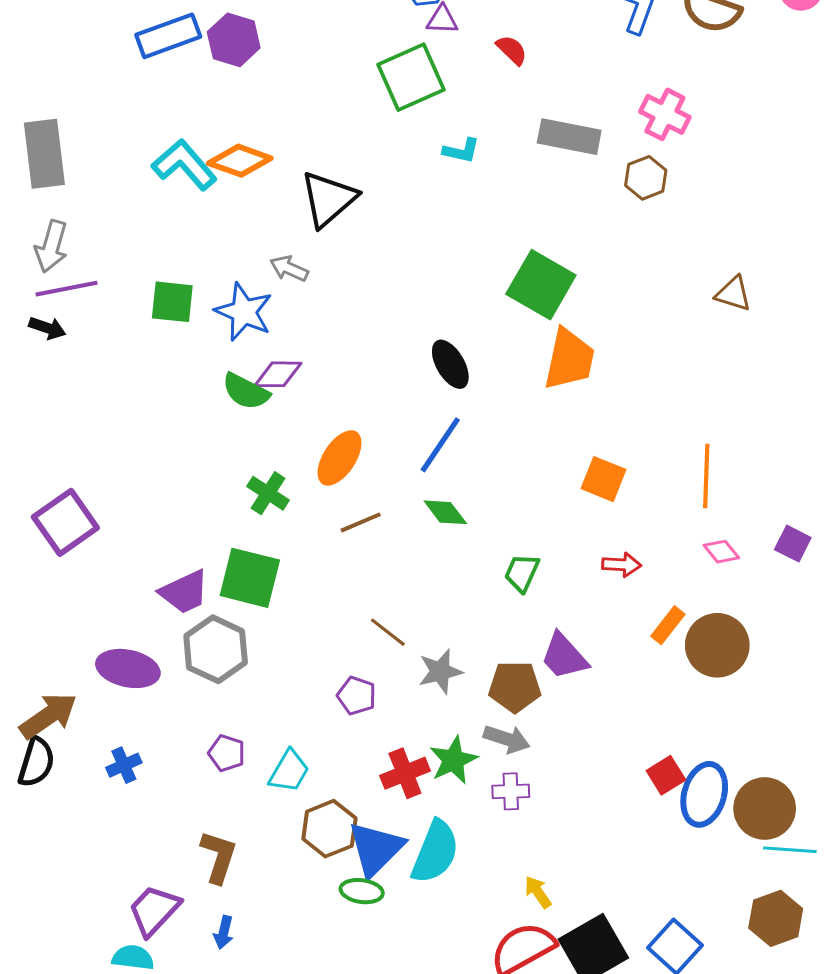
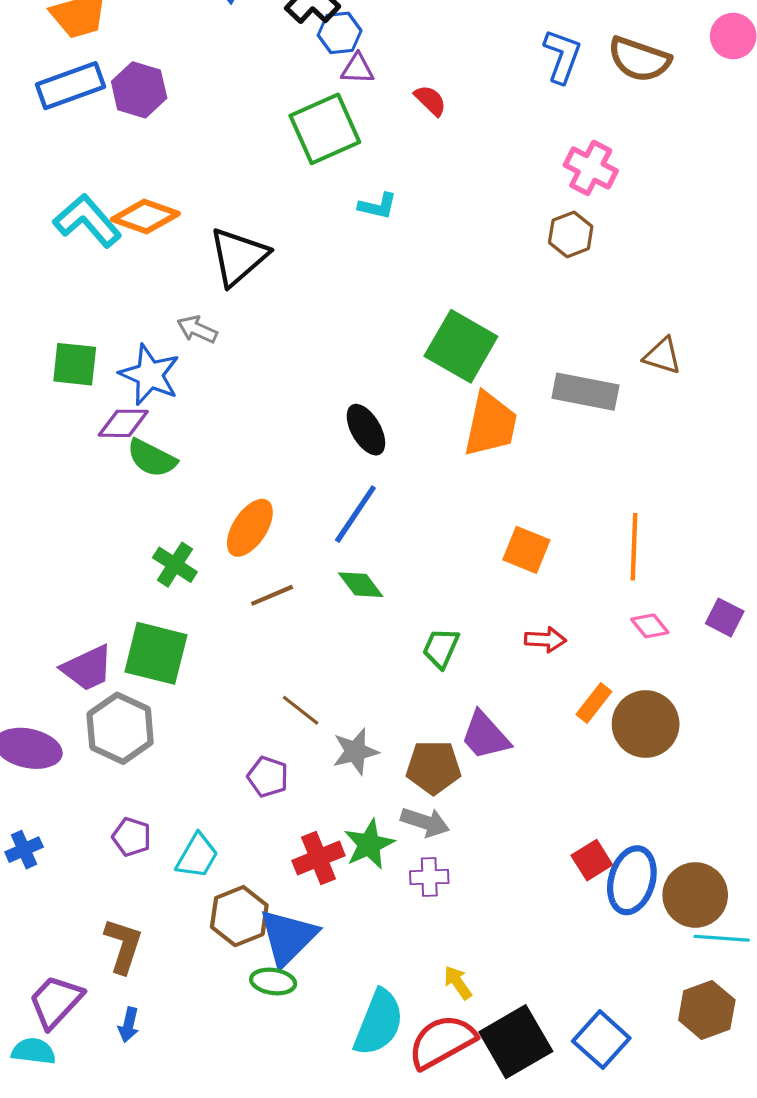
gray rectangle: (569, 137) -> (585, 392), moved
purple diamond: (278, 374) -> (123, 423), moved
cyan semicircle: (435, 852) -> (379, 1023), moved

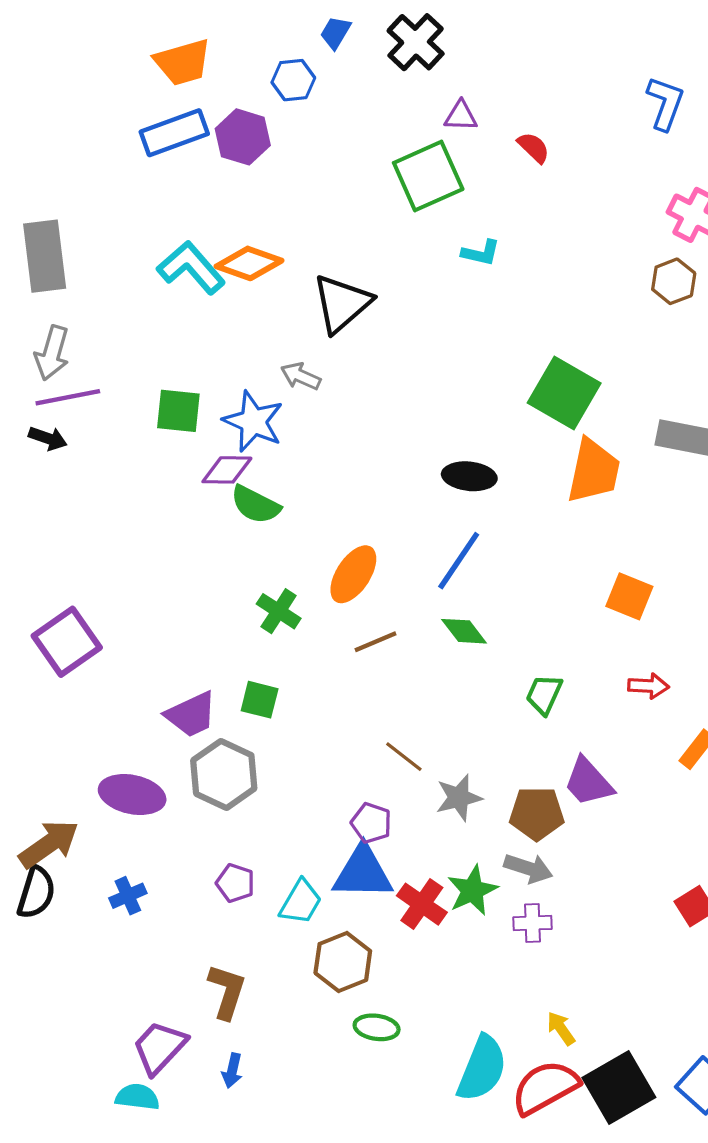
blue hexagon: (340, 33) -> (293, 80), moved
black ellipse: (366, 430) -> (469, 476), turned -54
green square: (156, 653) -> (260, 700), size x0.6
red cross: (318, 858) -> (422, 904), turned -33
blue triangle: (288, 937) -> (363, 872), moved, turned 46

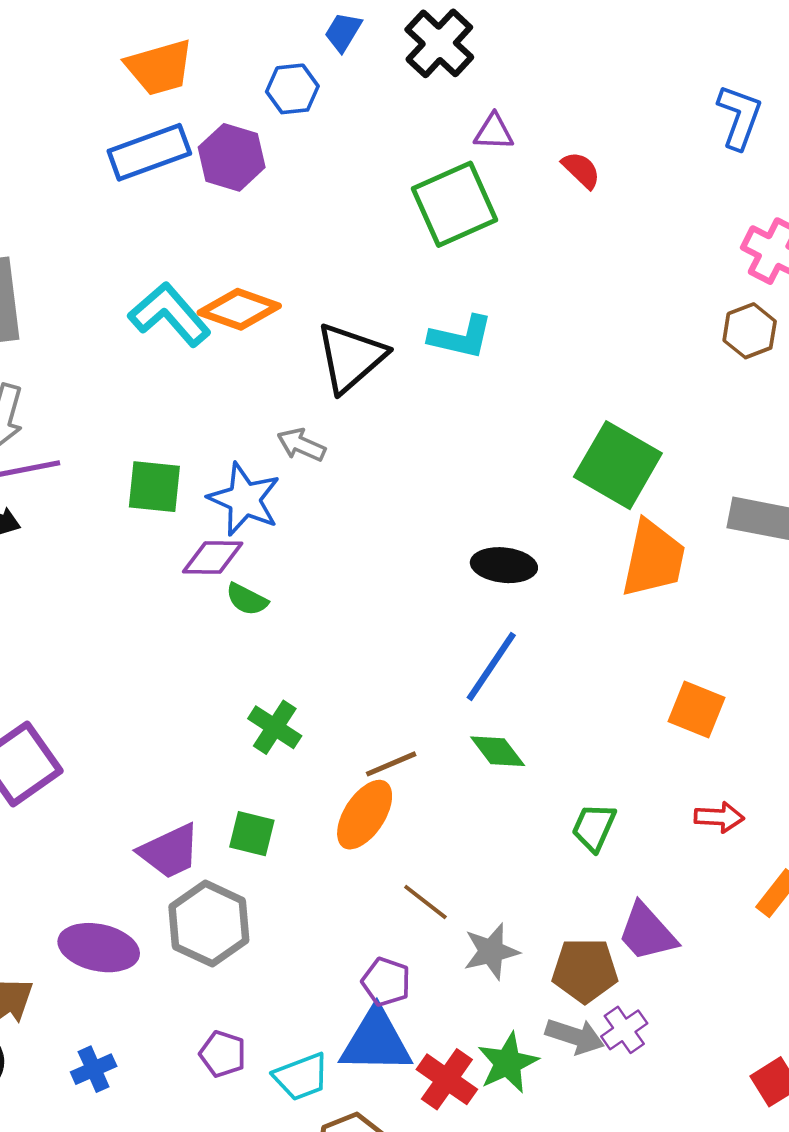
cyan L-shape: (481, 253) -> (461, 337), moved, size x1.4
green semicircle: (255, 505) -> (247, 599), size x0.7
orange ellipse: (353, 574) -> (365, 815), moved
cyan trapezoid: (301, 902) -> (301, 1077), turned 39
purple cross: (532, 923) -> (624, 1030), moved, turned -33

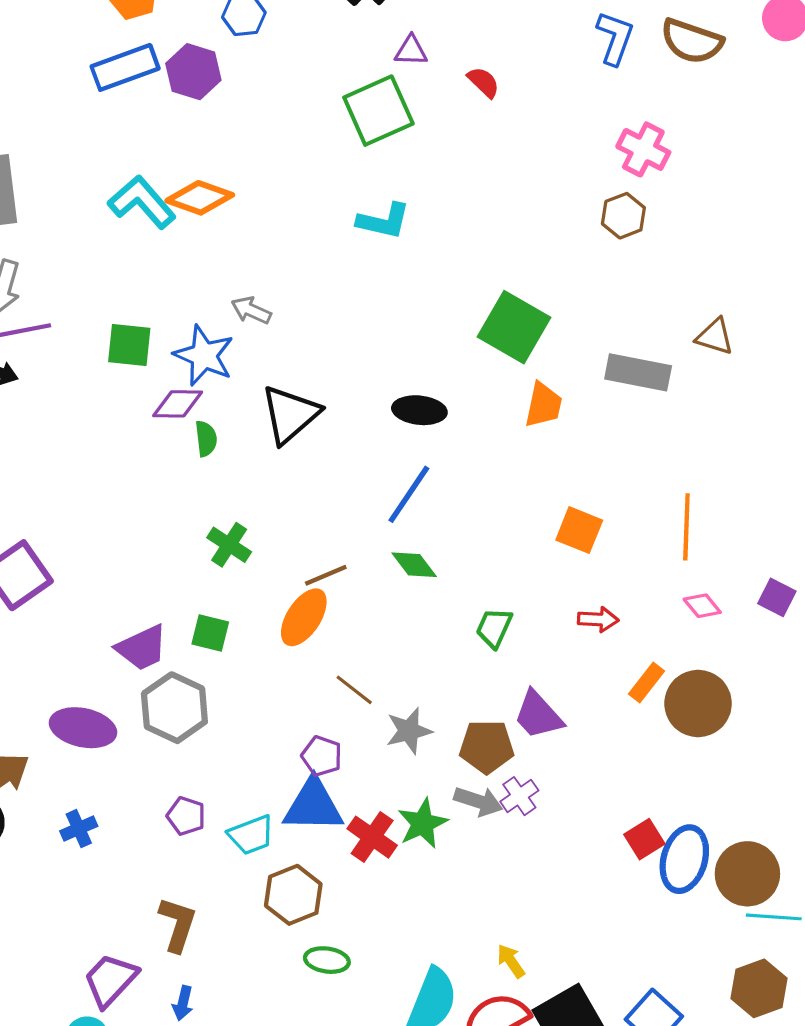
black triangle: (351, 357) -> (290, 414), moved
orange trapezoid: (653, 559) -> (543, 405), size x0.7
green semicircle: (247, 599) -> (206, 439), turned -124

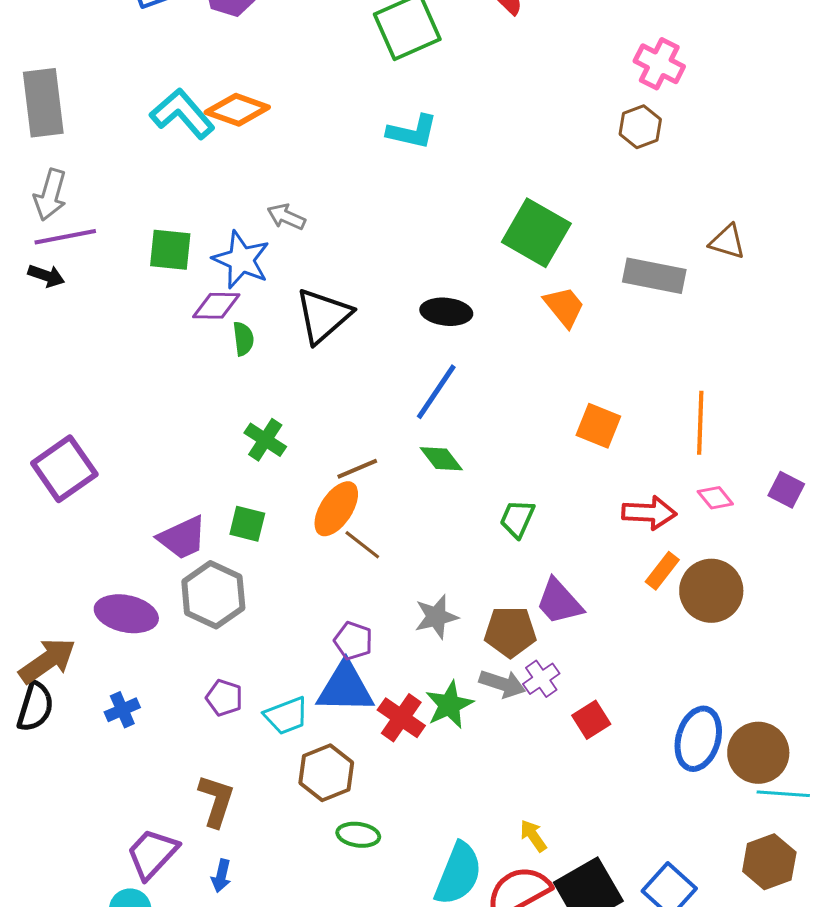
orange trapezoid: (543, 405) -> (564, 307), turned -51
red arrow: (598, 619) -> (649, 513), moved, size x1.4
brown line: (354, 690) -> (362, 545), moved
red square: (644, 839) -> (591, 720), moved

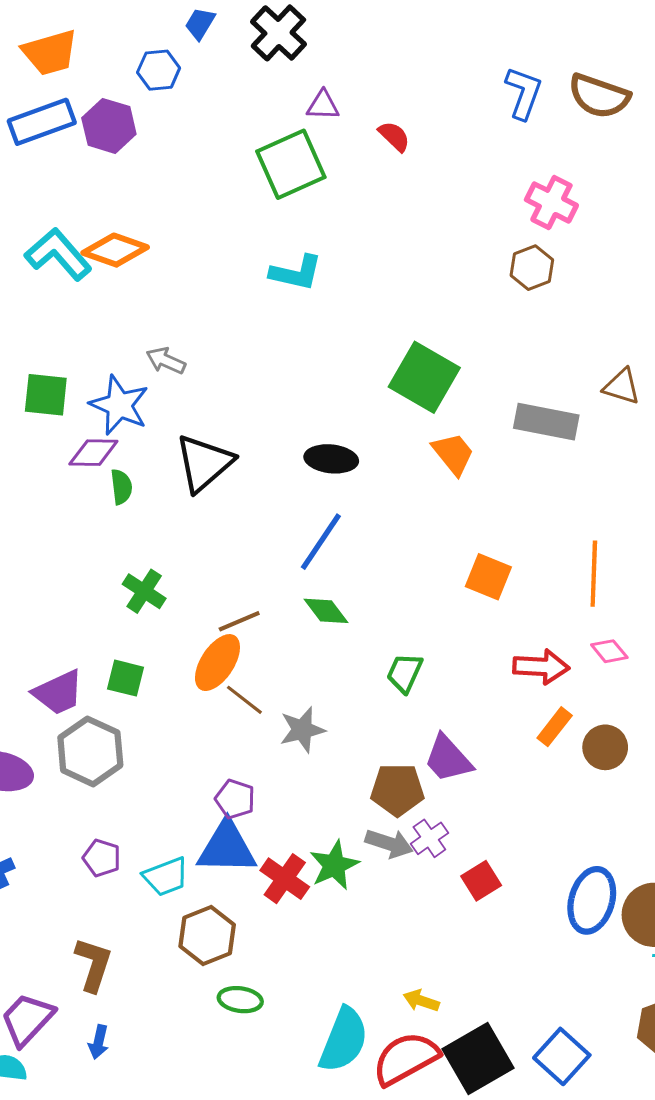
brown circle: (711, 591) -> (605, 747), size x0.7
gray star: (436, 617) -> (302, 730), moved
yellow arrow: (533, 836) -> (421, 1001), turned -36

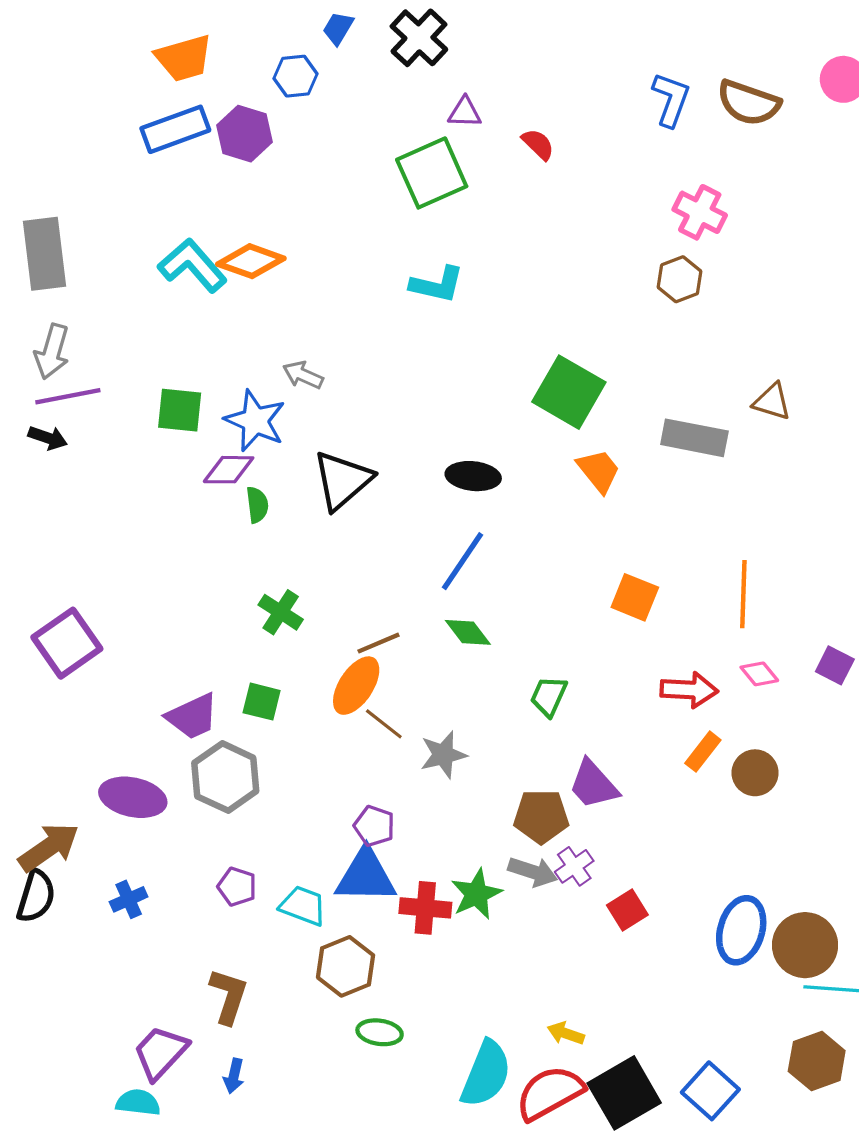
cyan trapezoid: (166, 877) -> (303, 906), turned -138
red cross: (285, 879) -> (425, 908), turned -30

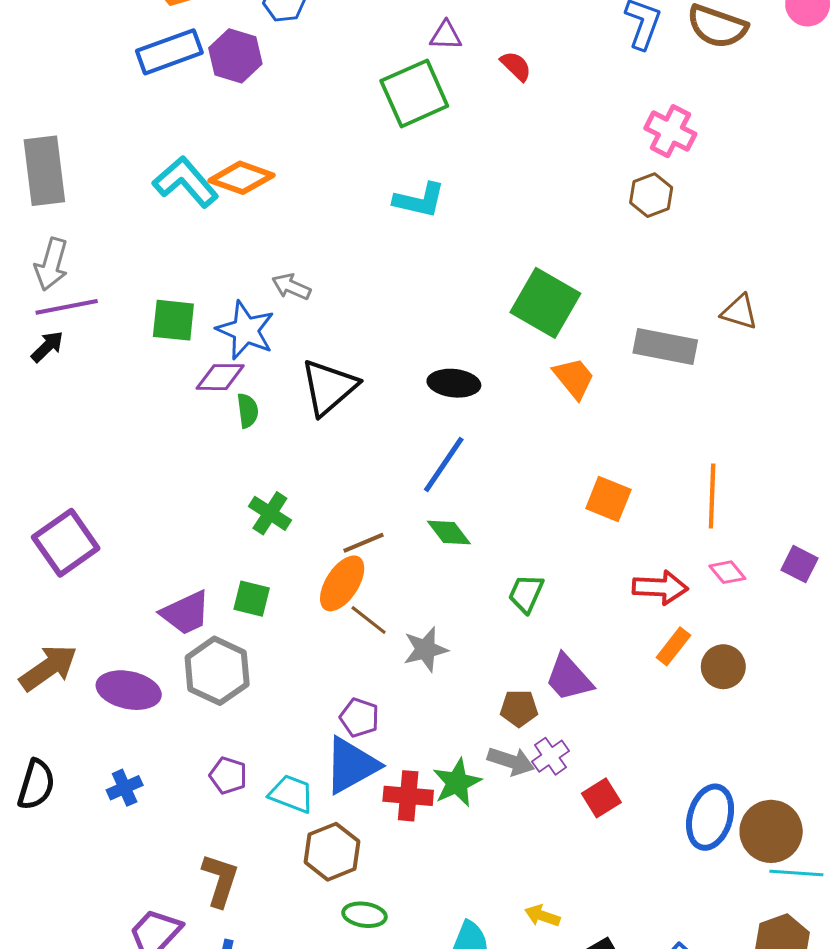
black arrow: (48, 438) -> (47, 347), turned -63
brown pentagon: (541, 816) -> (519, 708), size x0.7
brown arrow: (49, 847) -> (48, 668), moved
blue triangle: (366, 876) -> (351, 765), turned -30

